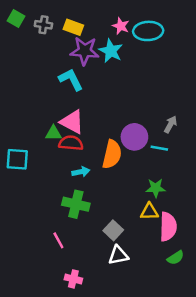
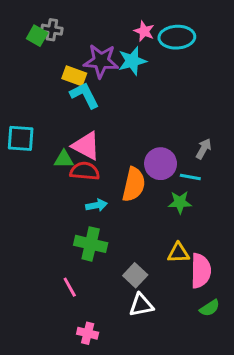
green square: (16, 19) -> (37, 36), moved
yellow rectangle: (73, 27) -> (74, 76), moved
cyan star: (111, 51) -> (132, 61), turned 30
cyan square: (17, 159) -> (21, 138), moved
green star: (156, 188) -> (180, 202), moved

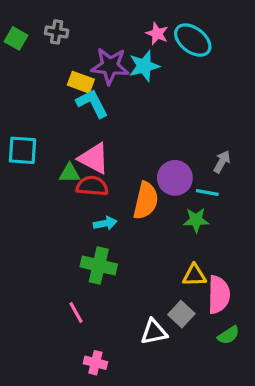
green square: (37, 36) -> (16, 38), moved
cyan ellipse: (177, 37) -> (193, 40), turned 40
gray square: (135, 275) -> (181, 314), moved

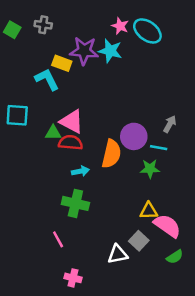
cyan star: (144, 66) -> (110, 51), turned 30
cyan L-shape: (92, 103) -> (47, 79), moved
pink semicircle: (219, 295) -> (167, 226), turned -56

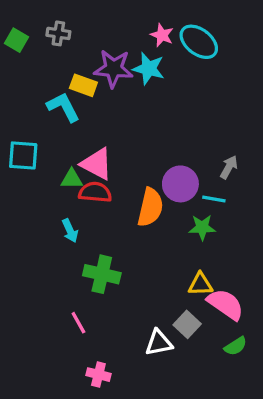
cyan arrow: (80, 171) -> (70, 231), moved, turned 77

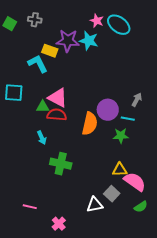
pink line: (78, 323) -> (30, 207), moved, turned -48
pink cross: (98, 375) -> (59, 224), turned 32

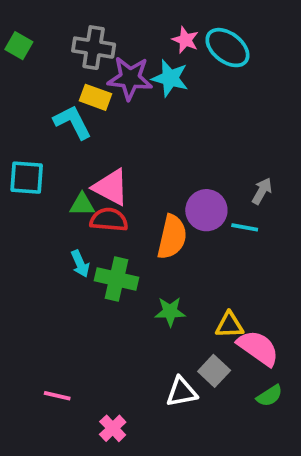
gray cross: (35, 20) -> (94, 48), moved, size x1.5
green star: (121, 136) -> (170, 312), moved
green cross: (61, 164) -> (117, 279), moved

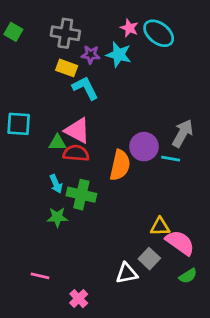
purple star: (130, 78) -> (91, 55), size x0.6
cyan L-shape: (73, 122) -> (85, 88), moved
gray arrow: (262, 191) -> (183, 133), size x1.5
green star: (170, 312) -> (57, 217), moved

